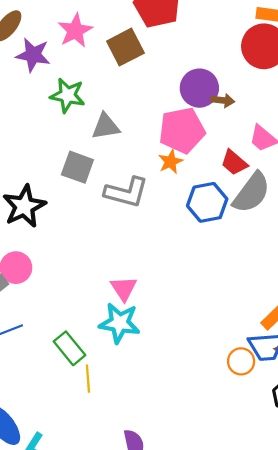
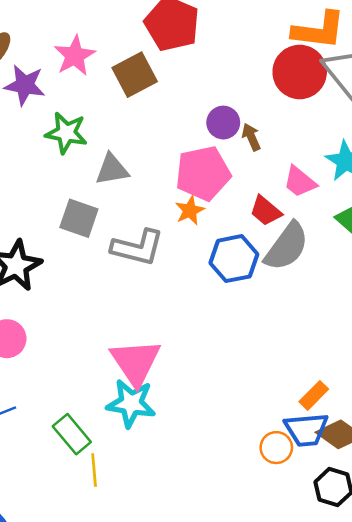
purple circle: (199, 88) -> (223, 123), size x0.7
brown arrow: (223, 100) -> (251, 137), turned -120
pink triangle: (124, 288) -> (136, 362), size x1.6

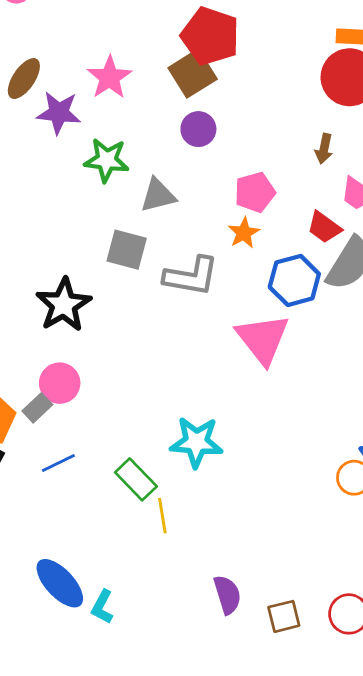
brown square: (135, 75) -> (193, 73), moved
purple circle: (223, 123) -> (198, 129), moved
brown arrow: (251, 137) -> (324, 149), moved, turned -140
pink pentagon: (203, 173) -> (255, 192), size x0.7
pink triangle: (136, 362) -> (263, 339), moved

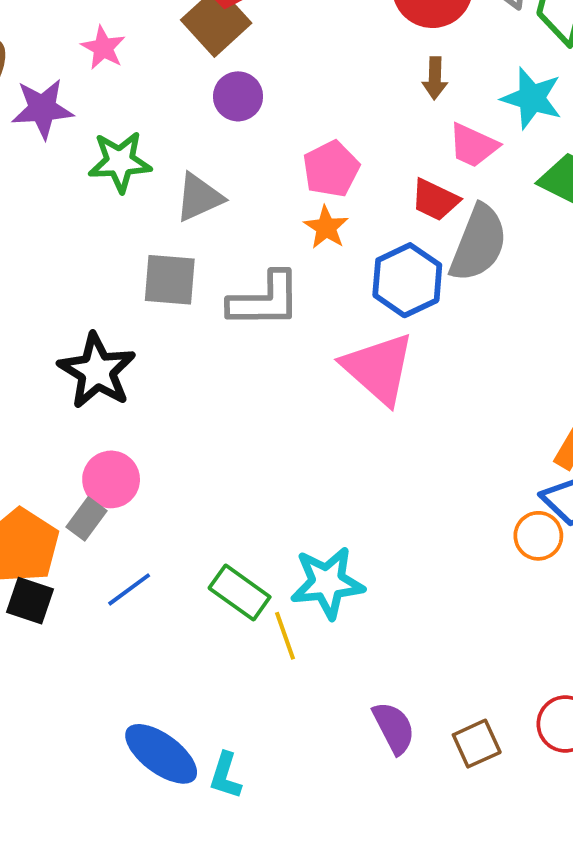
pink star: (109, 77) -> (103, 48), size x0.7
brown arrow: (324, 149) -> (435, 78), moved
cyan star: (196, 442) -> (327, 583), moved

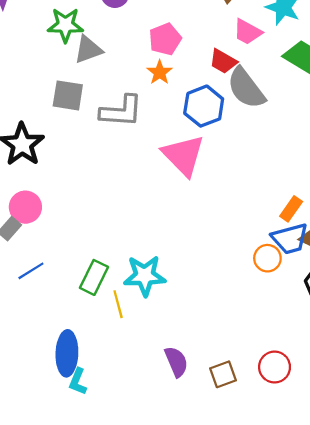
green star: (120, 162) -> (65, 25), moved
gray semicircle: (478, 243) -> (246, 88), turned 117
green rectangle: (240, 593) -> (94, 277), turned 76
blue ellipse: (161, 754) -> (67, 353), moved, turned 51

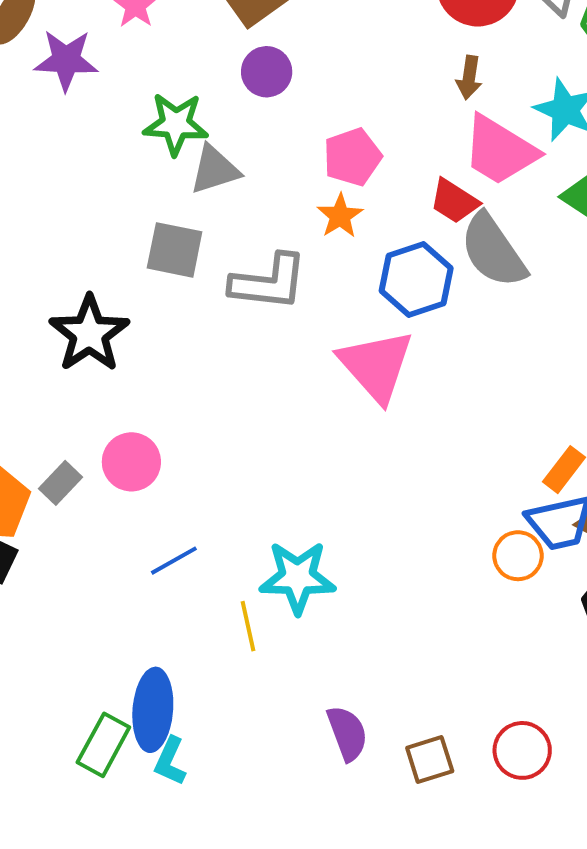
pink trapezoid: (247, 32) -> (500, 150), size x1.5
pink circle: (25, 207) -> (131, 462), moved
blue line: (31, 271) -> (174, 561), moved
green rectangle: (94, 277) -> (103, 745), moved

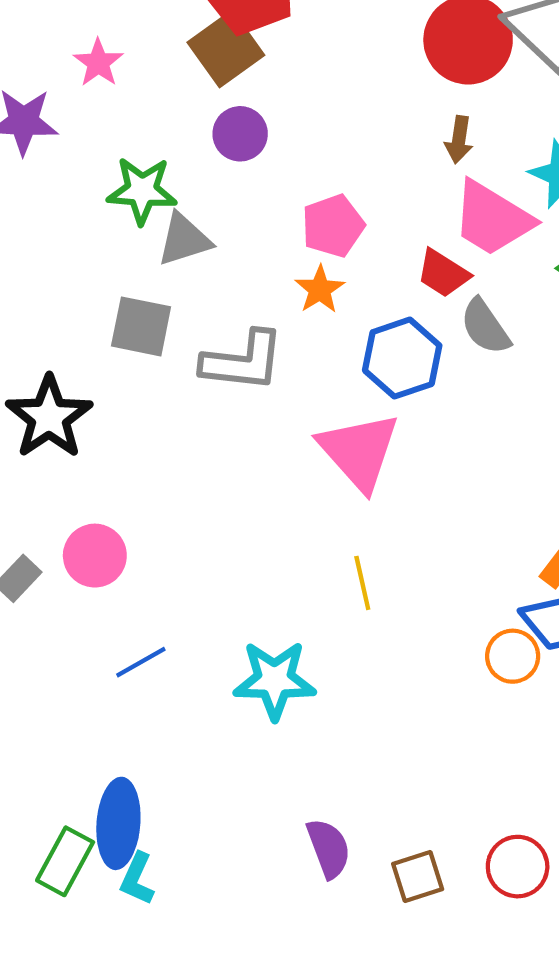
gray semicircle: (493, 251) -> (485, 327), size x0.7
yellow line: (248, 626) -> (362, 583), moved

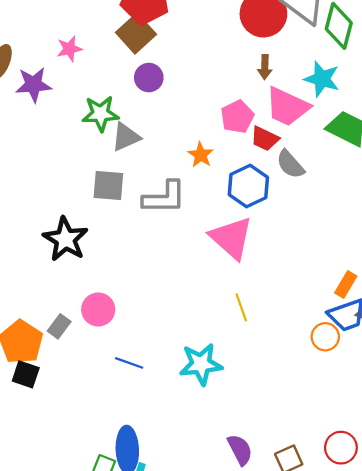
pink star: (98, 63) -> (69, 49), turned 30
pink pentagon: (333, 226) -> (237, 117), moved
blue line: (141, 662) -> (129, 363), turned 56

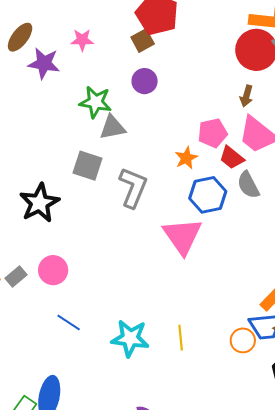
brown square: (136, 33) -> (143, 41), size x0.7
orange star: (201, 155) -> (186, 158), moved
gray L-shape: (164, 198) -> (133, 187), turned -81
yellow line: (241, 307) -> (181, 338), moved

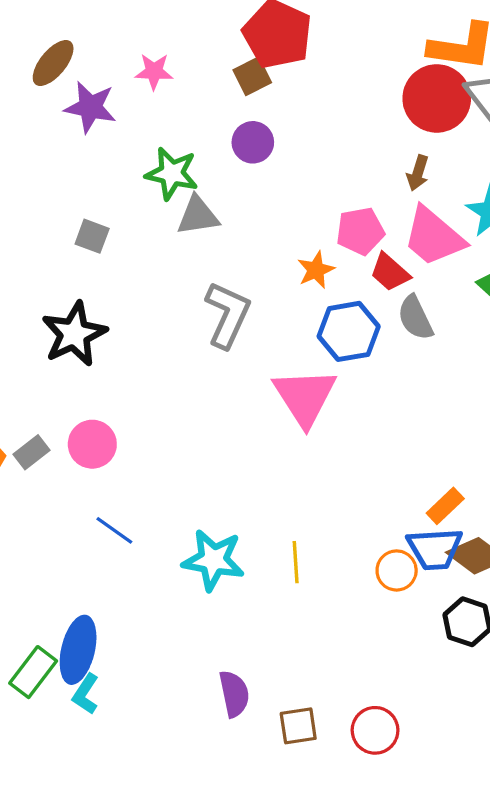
gray square: (87, 166) -> (92, 236), moved, size x0.7

